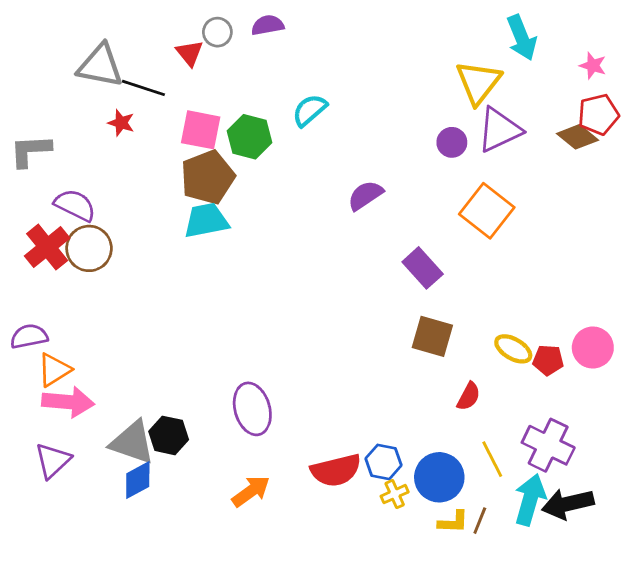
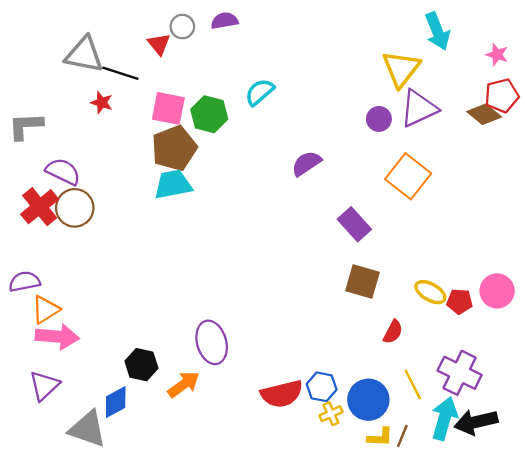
gray triangle: (132, 442) -> (88, 429), moved
orange arrow: (251, 491) -> (184, 384), moved

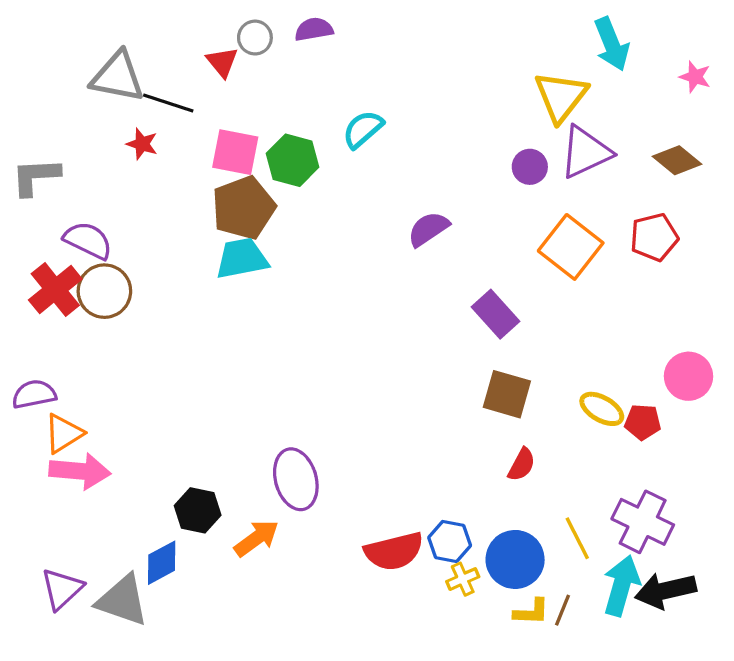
red pentagon: (502, 96) -> (654, 237), moved
pink circle: (497, 291) -> (688, 376), moved
red semicircle: (393, 332) -> (522, 465), moved
purple triangle: (44, 386) -> (62, 589), moved

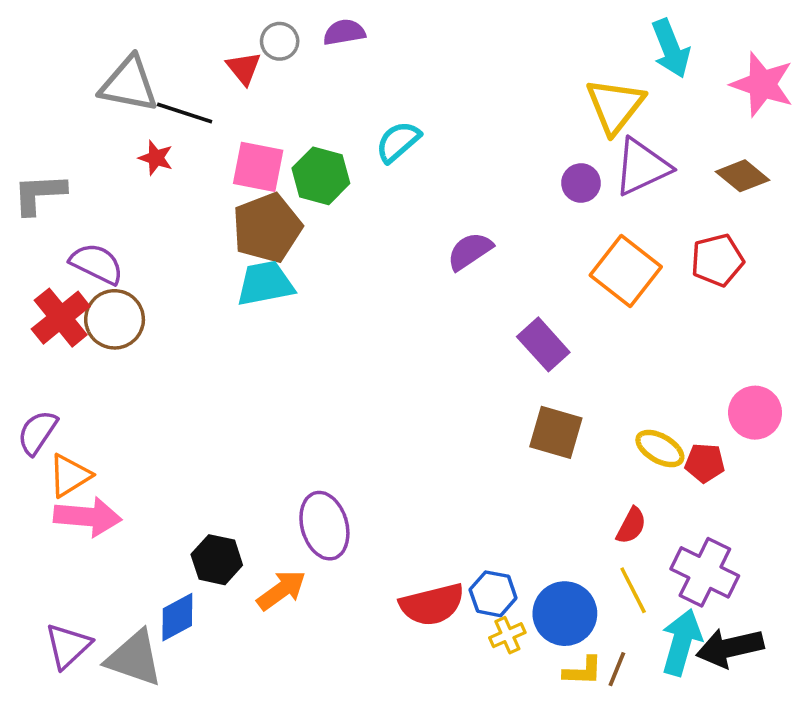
pink star: (695, 77) -> (762, 84), size x1.8
purple semicircle: (34, 394) -> (37, 432), turned -45
red semicircle: (522, 465) -> (631, 526), moved

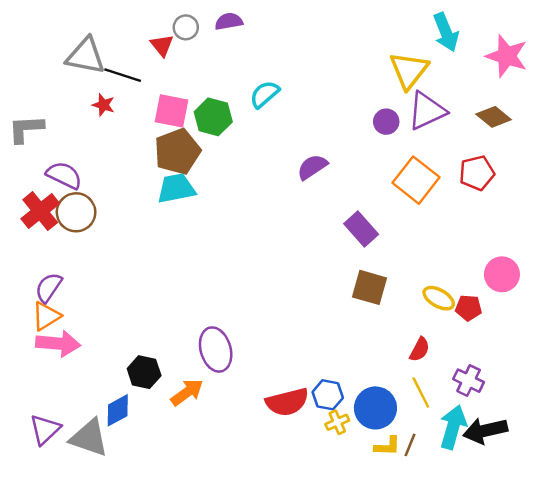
purple semicircle: (37, 432) -> (49, 287), moved
purple cross: (705, 572) -> (469, 381), size x0.7

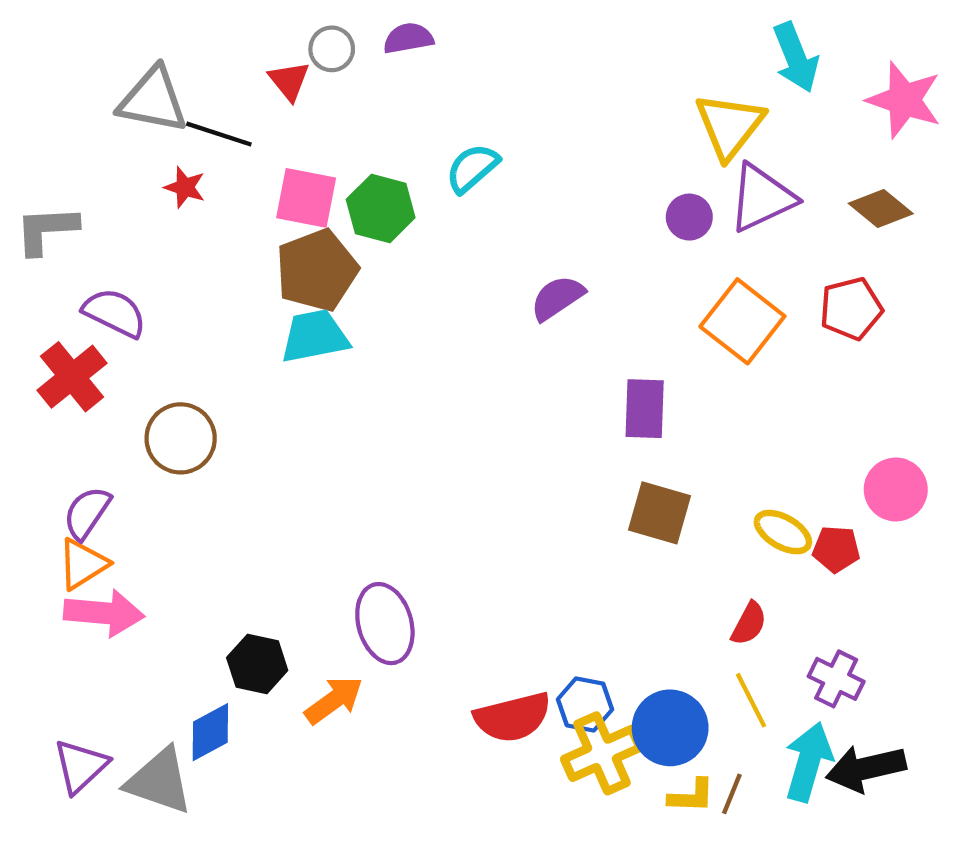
brown circle: (76, 212) -> (181, 438), moved
purple rectangle: (361, 229) -> (645, 409), turned 44
yellow cross: (337, 422) -> (602, 753), size x1.8

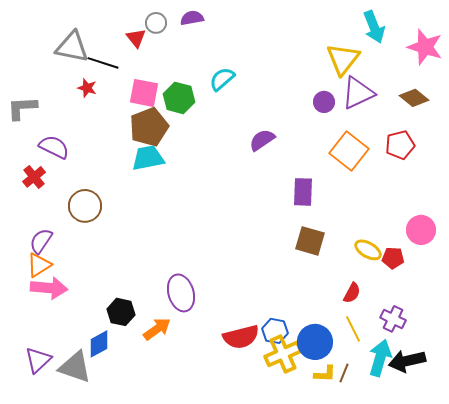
red cross: (72, 377) -> (34, 177), size x0.7

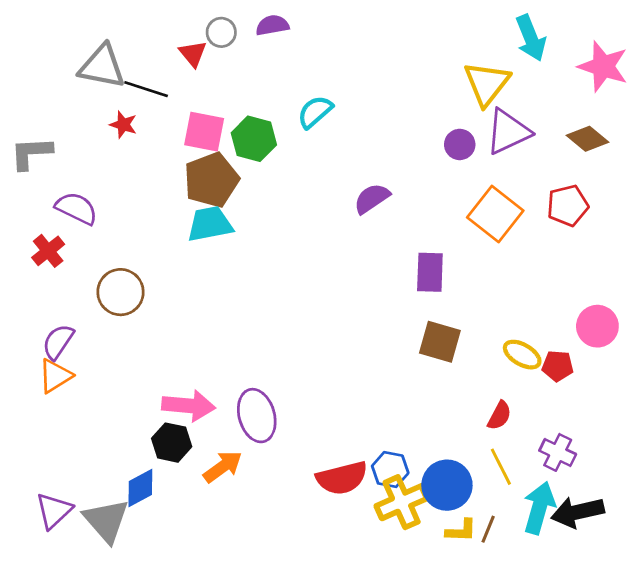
pink arrow: (49, 288) -> (189, 406), moved
gray triangle: (75, 367) -> (106, 521), turned 30

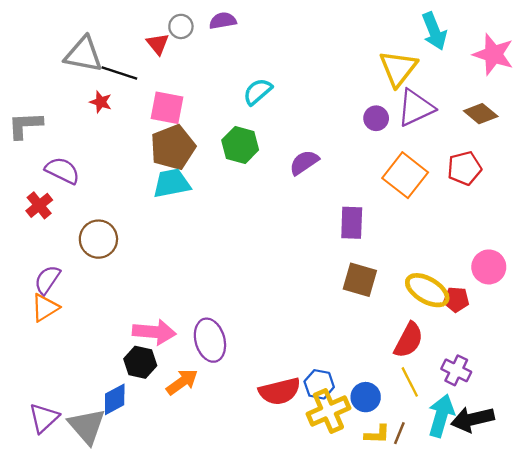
green hexagon: (254, 139) -> (240, 145), moved
yellow ellipse: (522, 355) -> (427, 290), size x1.4
red semicircle: (499, 416) -> (409, 340), size x1.5
blue circle: (447, 485) -> (366, 397), size x0.7

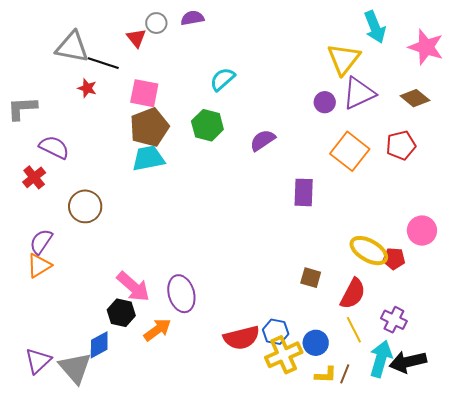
brown square: (360, 280) -> (311, 278), moved, size x0.7
pink arrow: (154, 332) -> (133, 287), turned 36

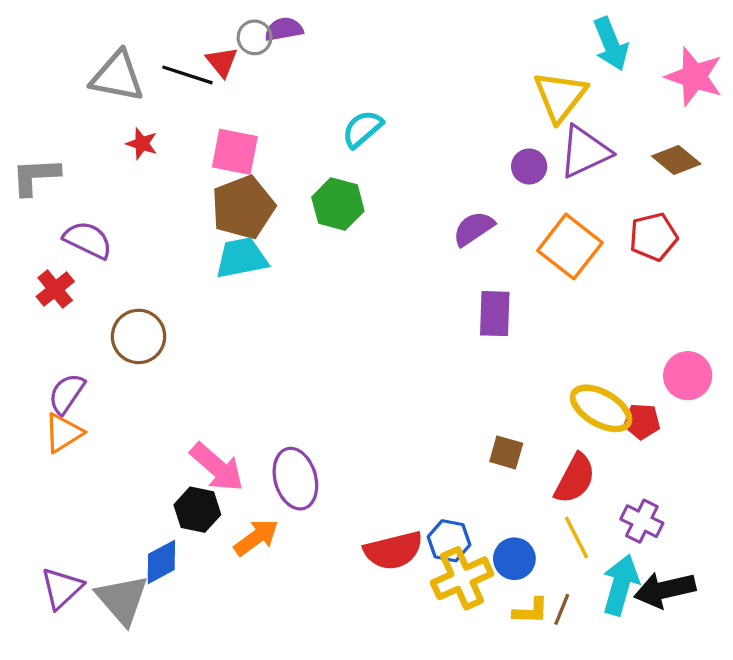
purple semicircle: (192, 18) -> (284, 29), moved
black line: (103, 63) -> (188, 75), moved
purple semicircle: (263, 140) -> (474, 229), moved

